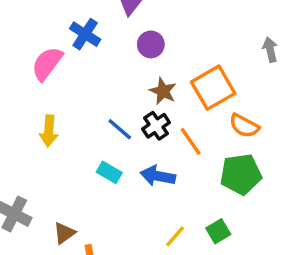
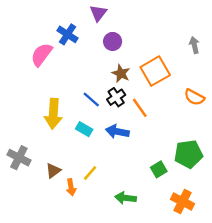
orange semicircle: (244, 126) -> (194, 97), moved
yellow arrow: (49, 131) -> (53, 114), moved, size x1.4
green pentagon: (241, 174) -> (188, 154), moved
yellow line: (175, 236) -> (90, 173), moved

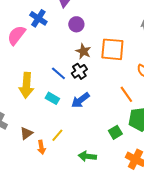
orange square: (155, 71) -> (112, 49), turned 35
orange line: (140, 108) -> (126, 94), moved
blue arrow: (117, 132) -> (80, 100), turned -48

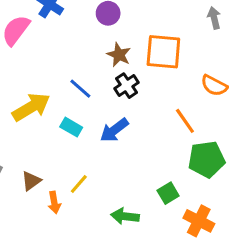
black cross: (79, 71) -> (127, 86), moved
yellow arrow: (26, 85) -> (31, 107), turned -125
green square: (115, 132) -> (168, 193), moved

